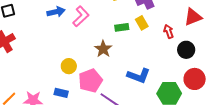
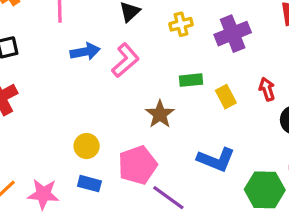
yellow rectangle: (142, 23) -> (226, 97), moved
yellow circle: (69, 66) -> (87, 146), moved

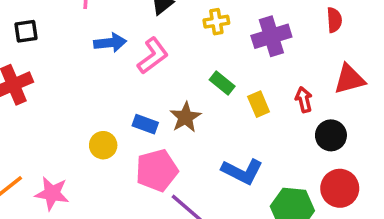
green rectangle: (191, 80) -> (222, 83), turned 40
blue rectangle: (89, 184) -> (145, 124), moved

